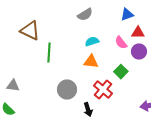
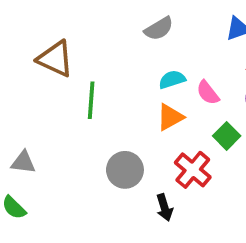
pink semicircle: (121, 42) -> (208, 93), moved
orange triangle: (91, 62) -> (170, 117), turned -35

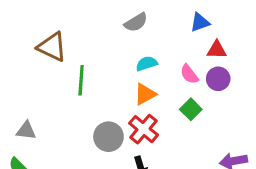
pink semicircle: (208, 93) -> (189, 74), moved
red cross: (193, 170) -> (144, 129), moved

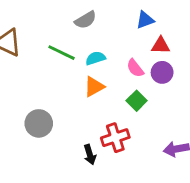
green line: (81, 80) -> (61, 53), moved, turned -68
red cross: (144, 129) -> (115, 138), moved, turned 32
gray circle: (108, 137) -> (39, 123), moved

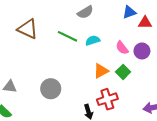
red triangle: (161, 45) -> (145, 23), moved
orange triangle: (94, 87) -> (101, 71), moved

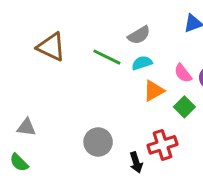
gray semicircle: (85, 12) -> (139, 35), moved
orange triangle: (101, 71) -> (154, 91), moved
gray circle: (51, 89) -> (98, 142), moved

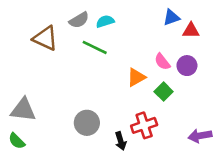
gray semicircle: (139, 35) -> (79, 20), moved
cyan semicircle: (142, 63) -> (105, 21), moved
gray triangle: (26, 127) -> (23, 110), size x1.5

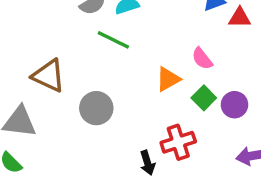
brown triangle: (45, 38) -> (49, 76), moved
purple circle: (187, 66) -> (234, 105), moved
gray circle: (87, 123) -> (96, 108), moved

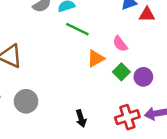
green line: (113, 40) -> (77, 29), moved
gray circle: (96, 108) -> (26, 101), moved
red cross: (178, 142) -> (127, 117), moved

